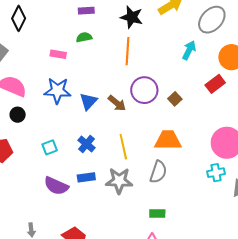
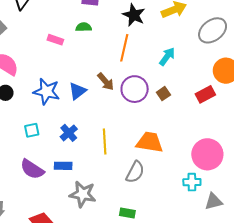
cyan arrow: (189, 50) -> (167, 57), moved
blue star: (57, 91) -> (46, 92), moved
brown square: (175, 99) -> (163, 94), moved
brown arrow: (117, 103) -> (106, 82), moved
gray star: (119, 181) -> (83, 194), moved

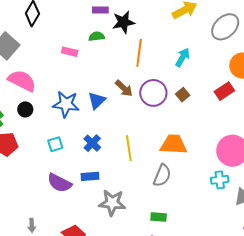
black star: (134, 15) -> (123, 22), moved, turned -30

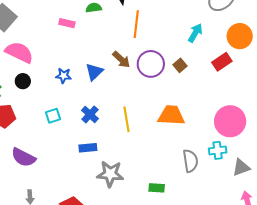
cyan arrow: (183, 57) -> (195, 33), moved
blue star: (66, 104) -> (63, 76), size x0.6
gray semicircle: (162, 175) -> (190, 161), moved, turned -30
purple semicircle: (59, 183) -> (23, 157), moved

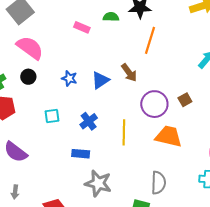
purple circle: (151, 64) -> (154, 104), moved
brown square: (180, 65) -> (185, 100), moved
gray semicircle: (190, 161) -> (158, 183), moved

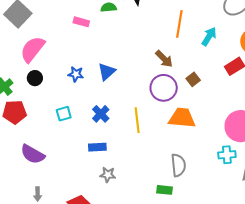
orange line: (150, 40) -> (179, 24), moved
pink semicircle: (30, 48) -> (33, 49), turned -80
brown arrow: (129, 73) -> (164, 59), moved
gray star: (98, 183) -> (108, 175), moved, size x0.6

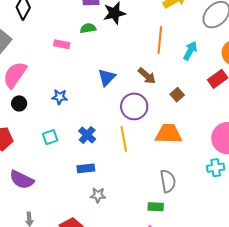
blue triangle: (107, 72) -> (107, 77), moved
purple circle: (164, 88) -> (134, 106), moved

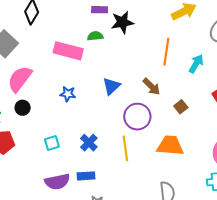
pink rectangle: (62, 44) -> (68, 51), size x1.8
blue star: (60, 97) -> (68, 94), moved
purple semicircle: (22, 180) -> (57, 182), moved, turned -40

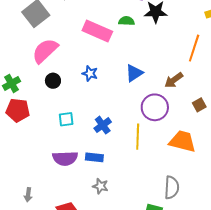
brown arrow: (151, 87) -> (174, 80), turned 90
black circle: (23, 108) -> (53, 81), moved

